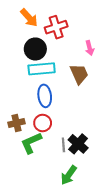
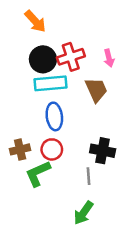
red cross: (56, 27) -> (71, 57), moved
black cross: (78, 144) -> (103, 151), moved, turned -30
gray line: (63, 145) -> (89, 176), moved

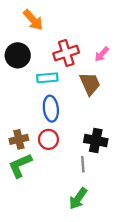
pink arrow: (109, 58) -> (102, 54), turned 56
black circle: (43, 59) -> (18, 55), moved
cyan rectangle: (51, 83) -> (47, 78), size x0.7
green L-shape: (38, 174) -> (20, 165), moved

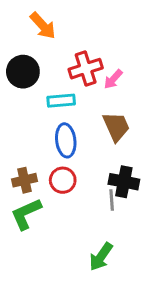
pink arrow: (102, 54) -> (113, 79), moved
brown trapezoid: (90, 84) -> (116, 127), moved
gray line: (83, 164) -> (112, 200), moved

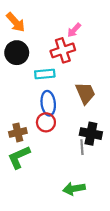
orange arrow: (43, 26) -> (16, 22), moved
pink arrow: (113, 79) -> (74, 30), moved
red circle: (63, 180) -> (46, 122), moved
green arrow: (101, 257) -> (74, 189), turned 45

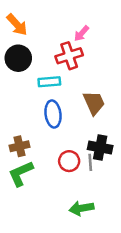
red circle: (46, 122) -> (69, 161), moved

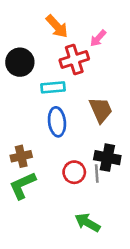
orange arrow: (17, 25) -> (57, 26), moved
pink arrow: (82, 33) -> (98, 38), moved
green arrow: (82, 208) -> (87, 223), turned 40

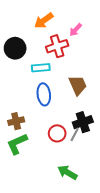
orange arrow: (57, 26) -> (44, 21), turned 96
black cross: (107, 158) -> (83, 122), turned -30
gray line: (97, 174) -> (75, 134), turned 32

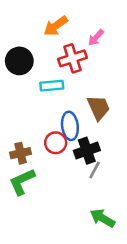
blue ellipse: (44, 94) -> (70, 126), moved
black cross: (83, 122) -> (87, 151), moved
red circle: (57, 133) -> (56, 143), moved
green arrow: (67, 172) -> (102, 218), moved

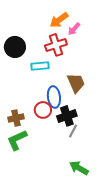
orange arrow: (56, 26) -> (59, 20), moved

